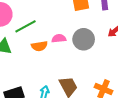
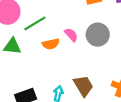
pink semicircle: (59, 38) -> (71, 35), turned 56

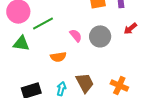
orange semicircle: (51, 44) -> (58, 57), moved

